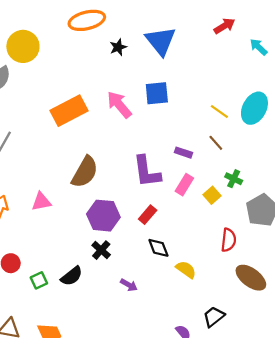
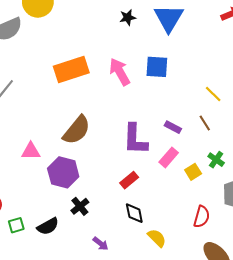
purple hexagon: (103, 216) -> (63, 172), moved

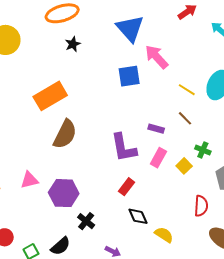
black star: (128, 17) -> (73, 44), moved
pink arrow: (120, 72) -> (157, 57), moved
brown semicircle: (77, 130) -> (65, 134), moved

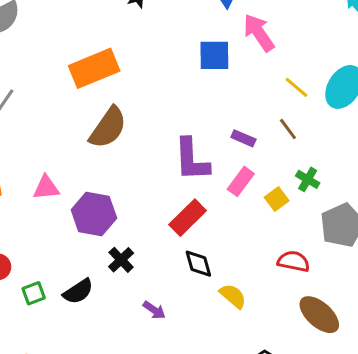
red rectangle: (126, 187) -> (188, 218), size x1.4
red semicircle: (201, 206) -> (294, 261), turned -90

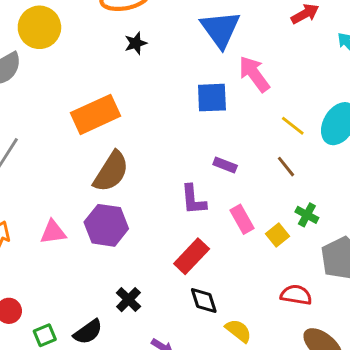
purple rectangle: (243, 138) -> (225, 165), moved
purple L-shape: (192, 160) -> (193, 200), size x0.7
pink rectangle: (241, 181) -> (242, 219), turned -64
purple hexagon: (94, 214) -> (106, 225), moved

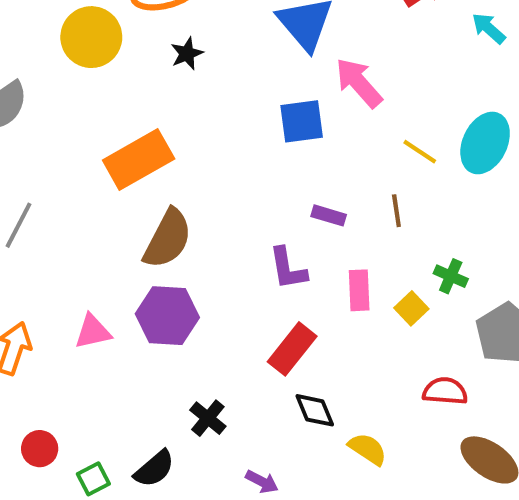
yellow circle: (39, 27) -> (91, 37), moved
brown line: (286, 167) -> (396, 211), moved, turned 35
pink rectangle: (242, 219) -> (359, 290), turned 32

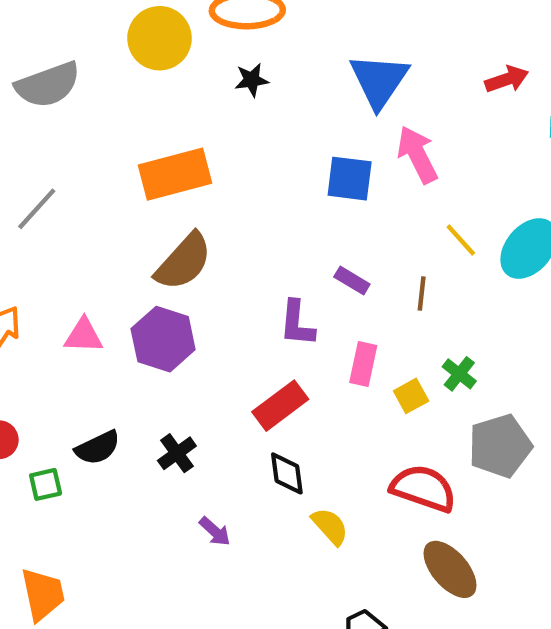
red semicircle: (445, 391) -> (423, 488), size x1.4
black semicircle: (154, 469) -> (98, 448), moved

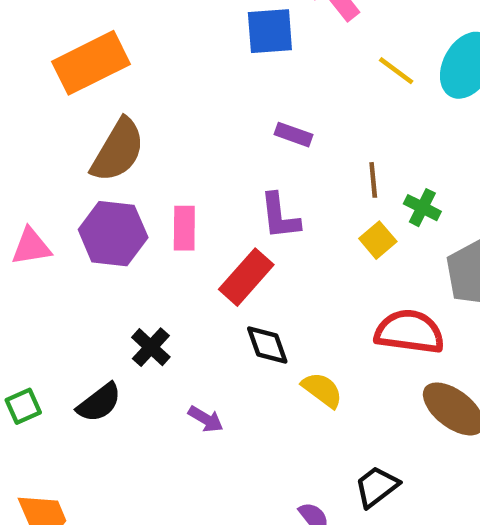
brown line: (422, 293) -> (373, 180), moved
purple L-shape: (297, 323) -> (280, 216), moved
pink rectangle: (363, 364) -> (184, 228), moved
black semicircle: (98, 448) -> (99, 403), moved

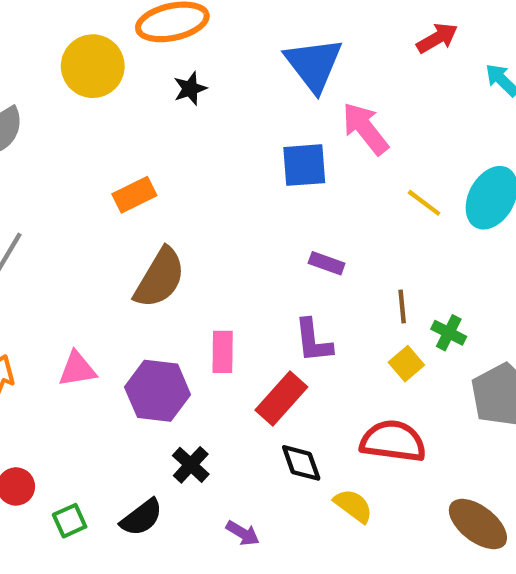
orange rectangle: (91, 63) -> (134, 195), size x0.6
purple hexagon: (113, 234) -> (158, 391), moved
red semicircle: (410, 332) -> (393, 441), moved

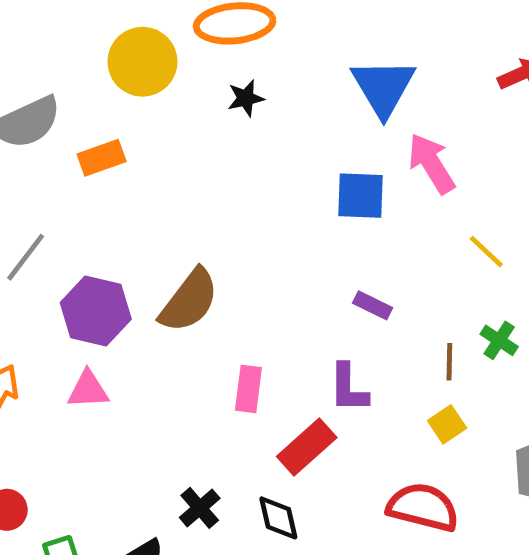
orange rectangle: (134, 195) -> (102, 158), moved
green cross: (449, 333) -> (499, 340), moved
purple hexagon: (158, 391) -> (96, 311), moved
black diamond: (301, 463) -> (278, 518), moved

